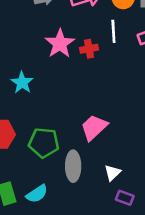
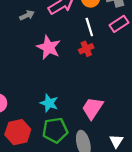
red cross: (89, 49) -> (86, 49), moved
cyan star: (22, 83) -> (49, 103), moved

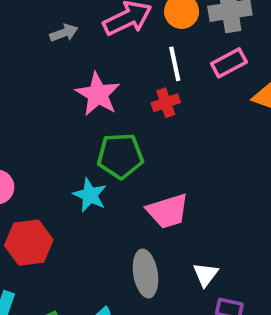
pink trapezoid: (92, 108) -> (168, 211), turned -145
green pentagon: (55, 130) -> (120, 156), moved

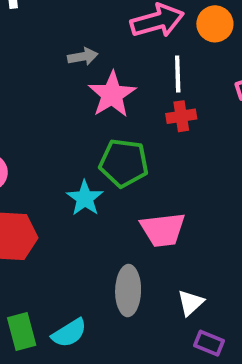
gray arrow: (64, 33) -> (83, 57), moved
white line: (175, 64) -> (178, 74), moved

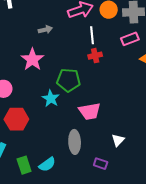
pink star: (112, 95) -> (32, 59), moved
white triangle: (191, 303) -> (118, 140), moved
purple rectangle: (209, 343) -> (101, 164), moved

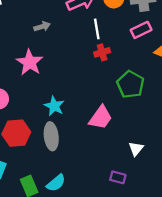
green pentagon: (69, 80) -> (130, 84), moved, turned 30
pink trapezoid: (90, 111) -> (101, 118), turned -40
gray ellipse: (75, 142) -> (51, 136), moved

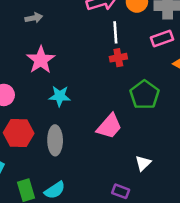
gray arrow: (42, 27) -> (34, 18), moved
cyan star: (54, 106) -> (60, 96), moved, turned -30

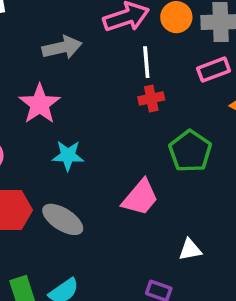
gray arrow: (34, 18) -> (62, 47), moved, size x1.5
gray ellipse: (55, 140) -> (63, 219), turned -56
white triangle: (143, 163) -> (190, 250), turned 35

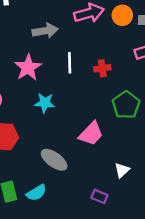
white line: (146, 62) -> (70, 63), moved
gray ellipse: (63, 219) -> (54, 160), moved
white triangle: (190, 250) -> (122, 170), turned -35

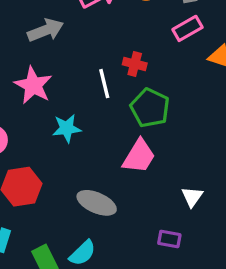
white line: (70, 63) -> (104, 84), moved
red cross: (102, 68) -> (135, 64), turned 35
green pentagon: (126, 105) -> (150, 108), moved

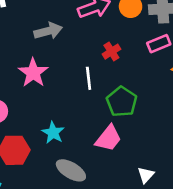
red cross: (135, 64) -> (111, 52), moved, turned 36
cyan star: (67, 128) -> (53, 133), moved, turned 30

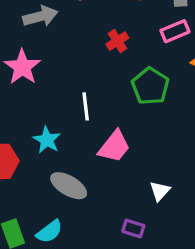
white line: (89, 78) -> (86, 106), moved
green pentagon: (122, 102) -> (150, 86), moved

